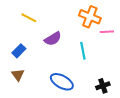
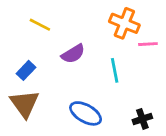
brown triangle: (18, 75) -> (25, 104), size x1.6

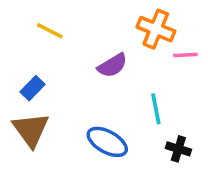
purple semicircle: (73, 54) -> (112, 65), moved
cyan line: (115, 70) -> (156, 109), moved
black cross: (142, 119) -> (178, 149), turned 36

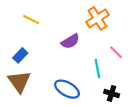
orange cross: (156, 29) -> (97, 18), turned 35
pink line: (185, 55) -> (116, 52), moved, turned 48

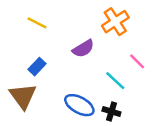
blue rectangle: (20, 55) -> (37, 67), moved
cyan line: (97, 68) -> (115, 81), turned -36
black cross: (112, 93) -> (111, 111), moved

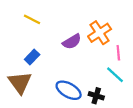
orange cross: (115, 22) -> (100, 33), moved
pink line: (137, 61) -> (118, 53), turned 40
cyan line: (115, 81) -> (115, 75), moved

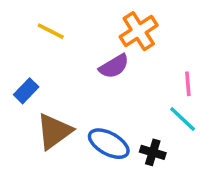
orange cross: (100, 33) -> (139, 31), moved
blue rectangle: (32, 57) -> (26, 91), moved
brown triangle: (20, 83) -> (54, 131), moved, turned 30

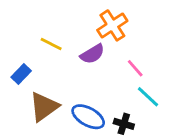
yellow line: (51, 31) -> (51, 44), moved
pink line: (188, 84) -> (135, 68), moved, turned -36

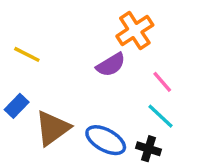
yellow line: (51, 44) -> (27, 54), moved
blue rectangle: (21, 74) -> (17, 106), moved
cyan line: (148, 97) -> (160, 116), moved

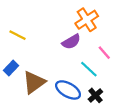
cyan line: (160, 116) -> (89, 69), moved
black cross: (148, 149) -> (95, 95), turned 32

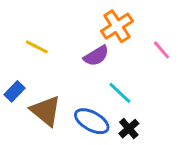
yellow line: (18, 35) -> (37, 47), moved
pink line: (104, 53) -> (162, 50), moved
brown triangle: (34, 82) -> (46, 111), turned -45

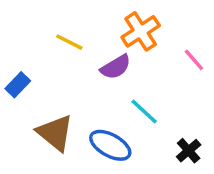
yellow line: (37, 47) -> (69, 42), moved
blue rectangle: (15, 91) -> (18, 85), moved
black cross: (129, 129) -> (189, 151), moved

